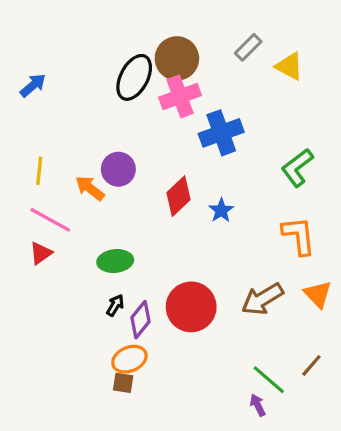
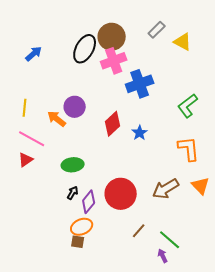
blue arrow: (33, 85) -> (34, 54), moved
brown line: (311, 365) -> (139, 231), moved

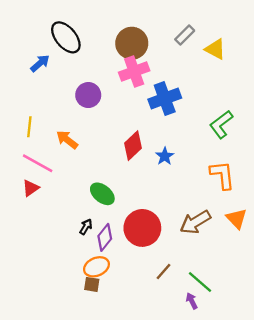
black ellipse: (85, 49) -> (66, 37), moved, turned -68
purple circle: (75, 107) -> (88, 95), moved
green ellipse: (73, 165) -> (102, 194), moved, turned 45

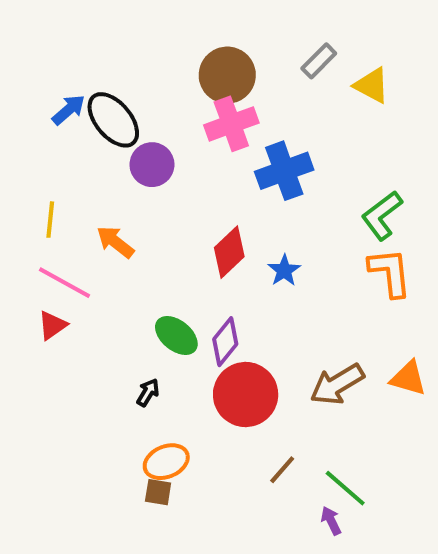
black ellipse: (66, 37) -> (113, 120), moved
orange L-shape: (222, 175) -> (390, 272), moved
orange triangle: (236, 219) -> (408, 378), turned -30
purple diamond: (105, 237) -> (225, 342), moved

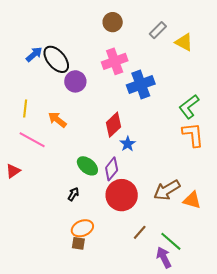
brown circle: (227, 75) -> (113, 22), moved, size x0.7
blue star: (284, 270) -> (128, 144), moved
red triangle: (52, 325) -> (13, 171), moved
orange triangle: (408, 378) -> (192, 200), moved
purple arrow: (331, 521) -> (164, 257), size x1.5

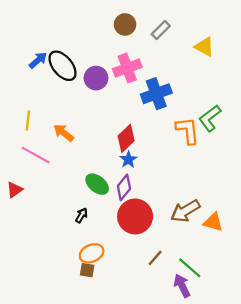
gray rectangle: (158, 30) -> (161, 30), moved
purple circle: (75, 81) -> (96, 78), moved
orange L-shape: (193, 135) -> (188, 131), moved
blue star: (128, 144) -> (128, 160), moved

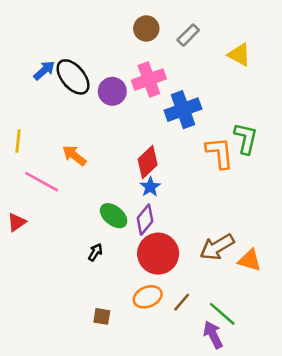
green L-shape: (210, 118) -> (246, 138), turned 140
yellow line: (28, 120) -> (18, 141), moved
orange ellipse: (92, 253) -> (148, 297), moved

